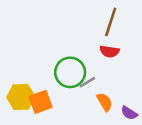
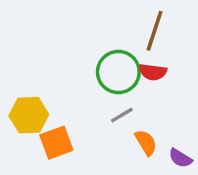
green circle: (70, 72) -> (118, 72), moved
yellow hexagon: (21, 97) -> (29, 115), moved

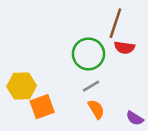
red semicircle: (153, 72) -> (124, 48), moved
orange semicircle: (146, 143) -> (96, 109), moved

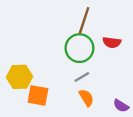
brown line: (115, 23) -> (84, 20), moved
orange square: (42, 107) -> (38, 95), turned 30

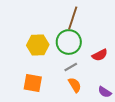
red semicircle: (112, 42) -> (100, 55), moved, turned -35
yellow hexagon: (19, 77) -> (38, 45), moved

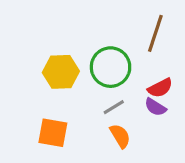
brown line: (73, 18) -> (155, 33), moved
purple semicircle: (105, 92) -> (155, 107), moved

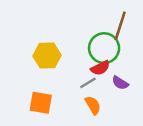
green circle: (111, 67) -> (104, 48), moved
red semicircle: (160, 88) -> (100, 68), moved

